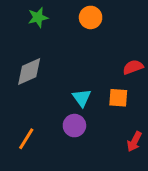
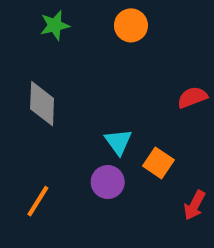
gray diamond: (29, 71) -> (42, 104), turned -64
orange square: (118, 98) -> (158, 163), moved, turned 30

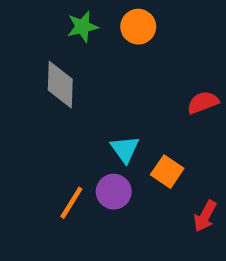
green star: (55, 25) -> (83, 27), moved
gray diamond: (42, 104) -> (60, 85), moved
orange line: (38, 201) -> (71, 203), moved

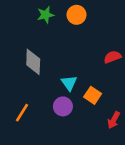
gray diamond: (60, 85) -> (33, 62), moved
orange line: (71, 203) -> (22, 113), moved

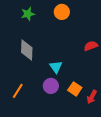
green star: (46, 15) -> (28, 14), moved
orange square: (93, 95) -> (75, 89), moved

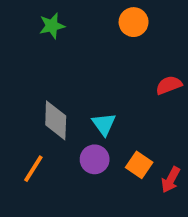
orange circle: (62, 12) -> (134, 22), moved
gray diamond: (27, 50) -> (56, 120), moved

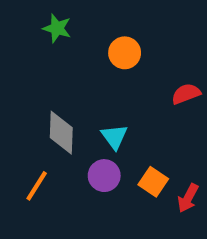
orange circle: (134, 22) -> (125, 53), moved
green star: (52, 26) -> (57, 28), turned 30

